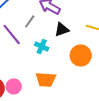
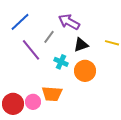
orange circle: (81, 55) -> (85, 71), moved
orange trapezoid: (46, 79) -> (52, 94), moved

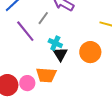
black triangle: (81, 45) -> (60, 54), moved, turned -42
orange circle: (85, 71) -> (90, 52), moved

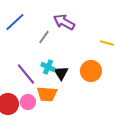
purple line: (25, 31) -> (26, 74), moved
cyan cross: (55, 43) -> (48, 67), moved

